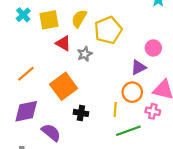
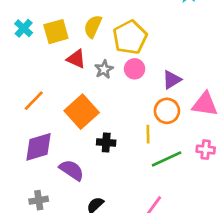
pink circle: (153, 48) -> (135, 69), moved
pink cross: (153, 111) -> (206, 150), moved

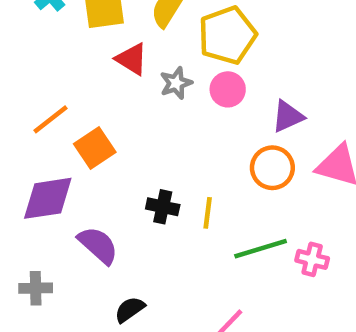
orange square: (82, 112) -> (95, 148), moved, size x0.7
yellow line: (148, 134) -> (208, 213), moved
pink cross: (206, 150) -> (312, 259), moved

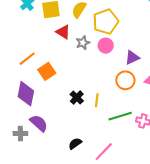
purple diamond: (48, 198) -> (26, 94), turned -70
black cross: (163, 207) -> (77, 98), turned 32
purple semicircle: (98, 245) -> (39, 123), moved
black semicircle: (130, 310) -> (75, 144), moved

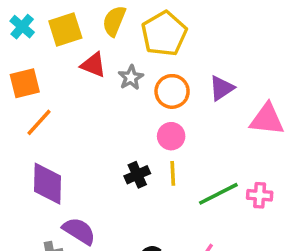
pink circle: (106, 46) -> (171, 136), moved
orange square: (47, 71) -> (25, 83), moved, turned 30
orange circle: (125, 80) -> (172, 91), moved
black cross: (77, 98) -> (137, 175), turned 32

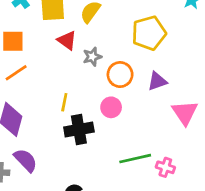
yellow pentagon: (164, 34) -> (149, 33), moved
pink triangle: (267, 119) -> (185, 113), turned 36
yellow line: (173, 173) -> (64, 102), moved
black cross: (137, 175) -> (79, 130), size x1.5

